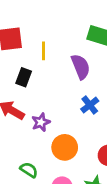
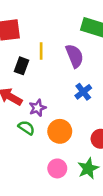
yellow line: (43, 51) -> (41, 51), moved
green semicircle: (29, 170) -> (26, 128), moved

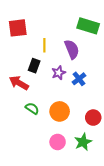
black rectangle: (21, 66) -> (34, 66), moved
purple star: (37, 108) -> (59, 73), moved

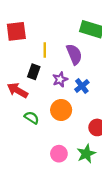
orange circle: (60, 111) -> (61, 110), moved

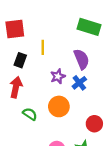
purple semicircle: (74, 54) -> (81, 59), moved
black rectangle: (34, 72) -> (20, 60), moved
red arrow: (17, 90) -> (16, 87), turned 72

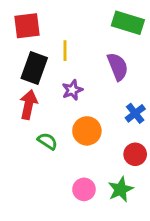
black rectangle: (20, 60) -> (34, 68), size x1.5
purple star: (58, 76) -> (72, 90), moved
blue cross: (79, 83) -> (135, 113), moved

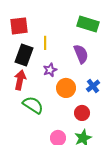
orange circle: (87, 131) -> (66, 88), moved
green semicircle: (47, 141) -> (33, 105), size x1.5
red circle: (135, 154) -> (82, 113), moved

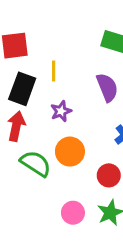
orange circle: (66, 88) -> (70, 152), moved

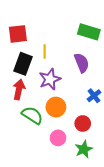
purple star: (61, 111) -> (50, 79), size x1.5
pink circle: (73, 213) -> (58, 138), moved

